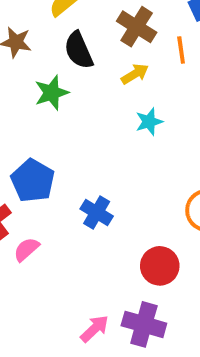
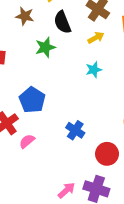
cyan star: (149, 122) -> (94, 70), moved
blue cross: (97, 212) -> (75, 130), moved

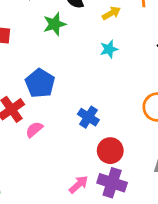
red circle: (107, 154) -> (110, 151), moved

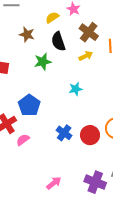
cyan star: (109, 49) -> (76, 89), moved
red circle: (110, 151) -> (90, 135), moved
purple cross: (112, 183) -> (95, 182), moved

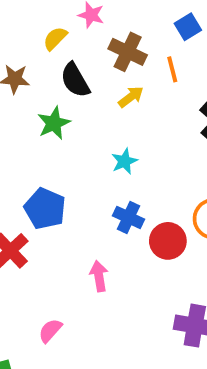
blue cross: (64, 133) -> (128, 217), moved
pink semicircle: (23, 140) -> (50, 331), moved
pink arrow: (54, 183) -> (99, 276), moved, turned -49

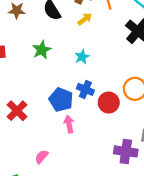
green star: (54, 123) -> (42, 50), moved
blue pentagon: (45, 209) -> (61, 100), moved

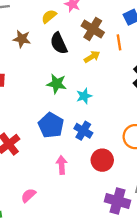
green star: (42, 50) -> (57, 84), moved, turned 30
blue pentagon: (61, 100) -> (51, 125), moved
red circle: (109, 103) -> (102, 160), moved

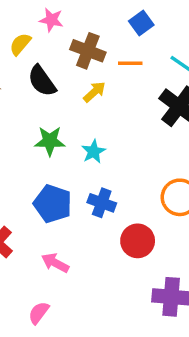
orange line: (119, 42) -> (130, 63), turned -70
pink arrow: (62, 165) -> (55, 263), moved, turned -48

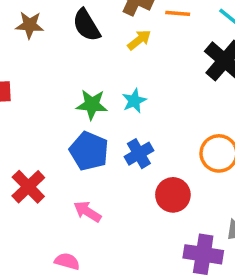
green star: (50, 141) -> (92, 105), moved
blue cross: (102, 203) -> (139, 154), turned 36
pink semicircle: (39, 313) -> (67, 261), turned 65

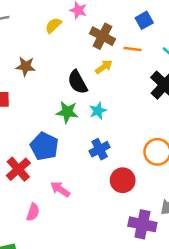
brown star: (30, 25) -> (26, 66), moved
black semicircle: (86, 25) -> (78, 82), moved
blue pentagon: (89, 151) -> (44, 146), moved
pink semicircle: (67, 261) -> (33, 212), moved, turned 90

